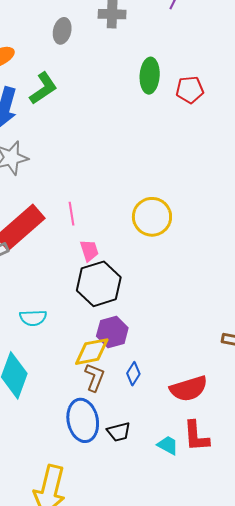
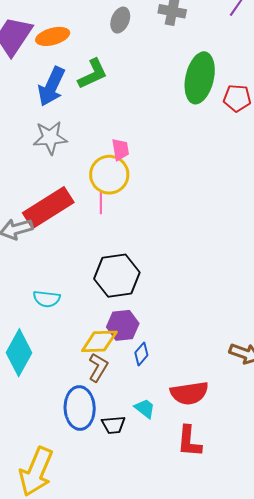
green ellipse: (150, 76) -> (200, 78), size x1.4
yellow circle: (152, 217) -> (109, 175), moved
pink trapezoid: (89, 250) -> (120, 149), moved
blue diamond: (133, 374) -> (141, 354), moved
cyan trapezoid: (168, 445) -> (145, 408), moved

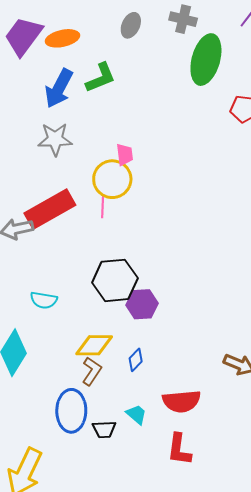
green ellipse: (200, 78) -> (206, 60), moved
purple hexagon: (123, 325) -> (142, 304), moved

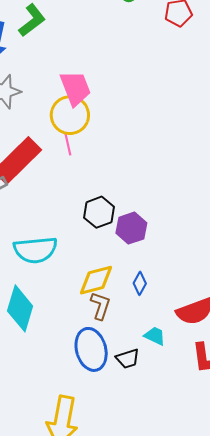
pink trapezoid: (125, 155) -> (75, 88), size x1.6
black hexagon: (115, 280) -> (99, 212), size x0.7
cyan semicircle: (44, 300) -> (35, 250), size x1.6

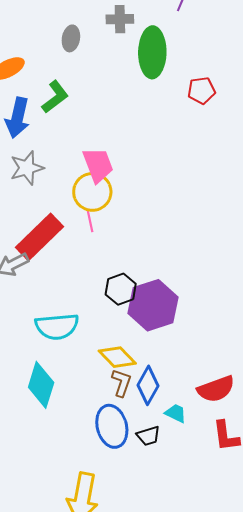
purple hexagon: (131, 228) -> (153, 305), size x1.6
yellow diamond: (96, 280) -> (117, 357), turned 60
blue diamond: (140, 283) -> (148, 385), moved, size x1.6

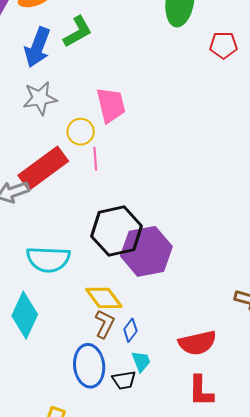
yellow circle: (92, 192) -> (81, 132), moved, size x0.7
black hexagon: (121, 289) -> (117, 231), size x1.6
blue diamond: (148, 385) -> (130, 330), size x0.6
cyan trapezoid: (176, 413) -> (141, 361), moved, turned 35

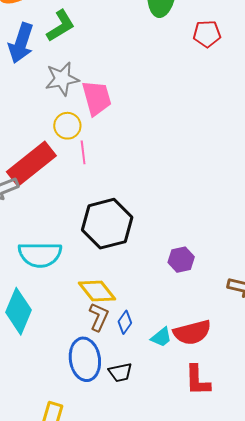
gray star: (40, 98) -> (62, 79), moved
purple hexagon: (146, 251) -> (181, 260), moved, size x0.5
cyan trapezoid: (141, 361) -> (161, 337), moved, turned 75

